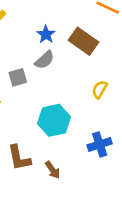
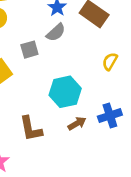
brown arrow: (53, 170) -> (77, 123), moved, turned -84

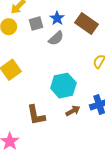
gray square: (29, 50) -> (36, 23), moved

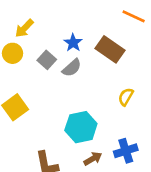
gray square: (36, 23) -> (47, 60), moved, turned -32

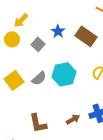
gray semicircle: (72, 68) -> (39, 78), moved
cyan hexagon: (81, 127) -> (64, 74), moved

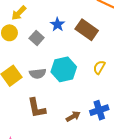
gray semicircle: (39, 78) -> (38, 74), turned 35
brown L-shape: (38, 123) -> (37, 108), moved

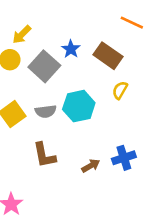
gray square: (37, 38) -> (44, 66), size x1.6
yellow semicircle: (99, 67) -> (120, 90), moved

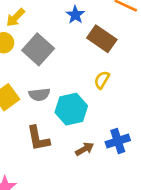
blue star: (71, 49) -> (75, 15), moved
yellow semicircle: (120, 90) -> (102, 80), moved
cyan hexagon: (79, 106) -> (71, 109), moved

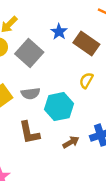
blue star: (75, 15) -> (59, 32), moved

